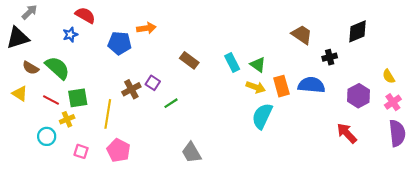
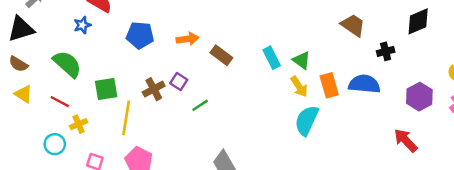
orange arrow: (146, 28) -> (188, 39), moved
brown semicircle: (31, 68) -> (18, 64), moved
yellow arrow: (256, 87) -> (299, 87), turned 36
green square: (78, 98) -> (106, 89), moved

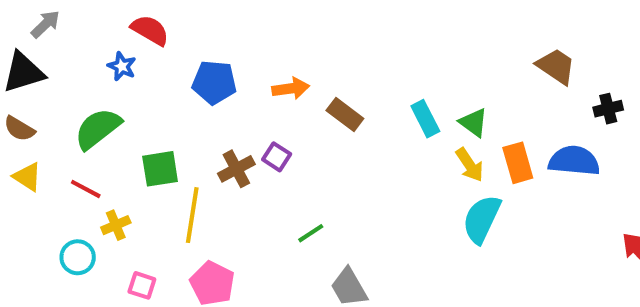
blue star: (82, 25) -> (122, 66), turned -30
green semicircle: (67, 64) -> (98, 129), turned -80
green line: (200, 105) -> (311, 233), moved

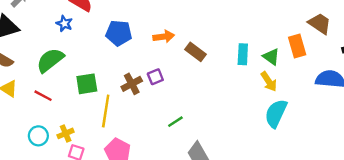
cyan rectangle: (425, 119) -> (243, 54), turned 30
purple square: (277, 157) -> (155, 77), turned 35
orange rectangle: (518, 163) -> (297, 46), moved
yellow cross: (116, 225) -> (66, 133), moved

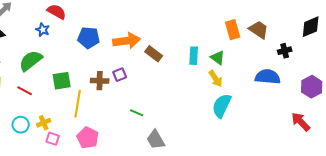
orange arrow: (164, 37) -> (127, 41), size x1.5
orange rectangle: (297, 46) -> (233, 30), moved
brown cross: (132, 84) -> (100, 81), turned 30
green line: (175, 122) -> (137, 113), turned 56

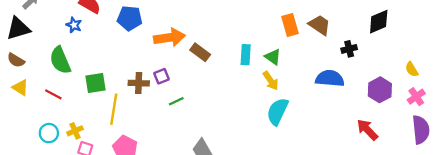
blue pentagon: (89, 38) -> (130, 18), moved
green semicircle: (31, 61) -> (60, 60), turned -75
green line: (137, 113) -> (176, 101), moved, turned -48

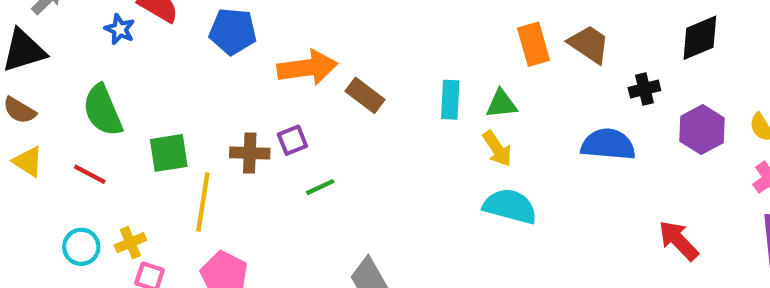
blue star: (74, 25) -> (120, 29), moved
green triangle: (273, 57) -> (501, 104), turned -42
purple hexagon: (380, 90) -> (702, 130), moved
cyan semicircle: (277, 111) -> (510, 206), turned 80

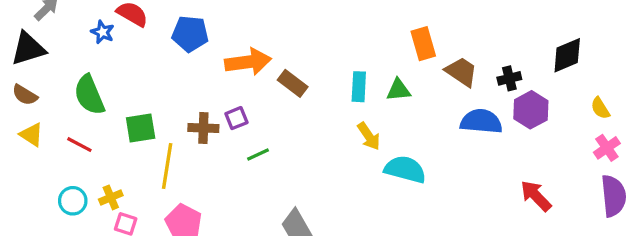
black diamond: (700, 38) -> (567, 55), moved
brown trapezoid: (589, 44) -> (461, 72), moved
purple hexagon: (702, 130) -> (531, 110), moved
yellow arrow: (497, 149) -> (369, 136), moved

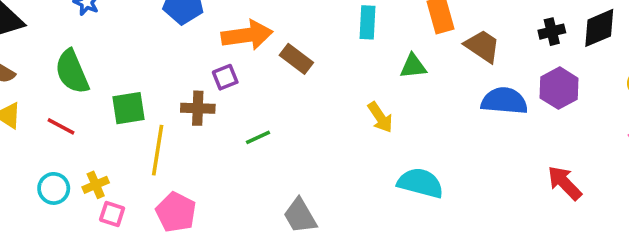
black cross: (509, 78) -> (552, 32), moved
cyan rectangle: (359, 87) -> (367, 22), moved
purple square: (236, 118) -> (225, 77), moved
cyan semicircle: (405, 169) -> (420, 183), moved

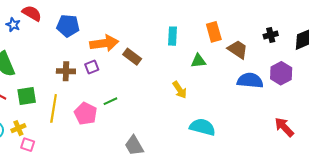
black cross: (552, 32) -> (271, 35), moved
green square: (129, 108) -> (27, 96), moved
brown cross: (198, 108) -> (66, 71), moved
pink pentagon: (176, 212) -> (86, 114), moved

